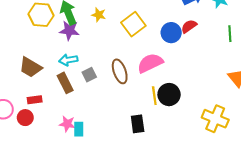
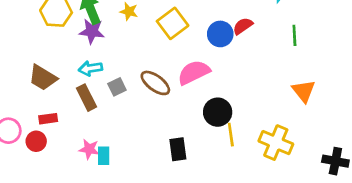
brown ellipse: (120, 71) -> (155, 83), turned -35
yellow line: (154, 96) -> (231, 135), moved

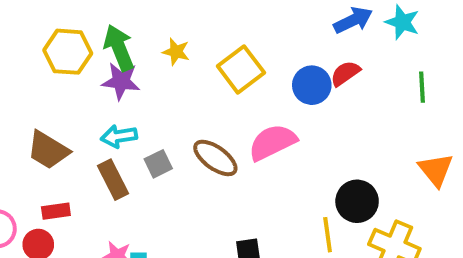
black circle: (218, 112) -> (357, 201), moved

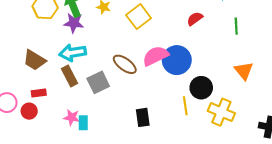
blue circle: (312, 85) -> (177, 60), moved, size x1.4
cyan arrow: (119, 136) -> (73, 53), size x1.4
gray square: (158, 164) -> (98, 82), moved, size x1.5

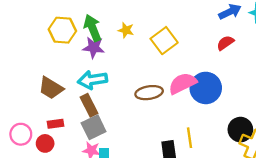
brown ellipse: (125, 64) -> (149, 93), turned -45
gray square: (98, 82) -> (94, 127), moved
black circle: (201, 88) -> (240, 130), moved
yellow line: (185, 106) -> (190, 138), moved

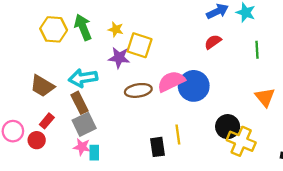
yellow square: (164, 41) -> (139, 45), moved, turned -35
purple star: (94, 48) -> (119, 58), moved
red rectangle: (55, 124) -> (47, 121), turned -42

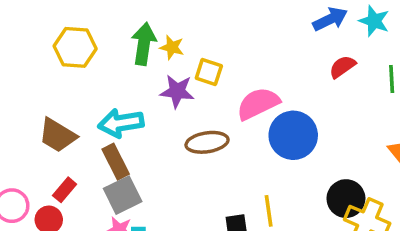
green arrow: (83, 27) -> (144, 44), moved, turned 30
red semicircle: (213, 42) -> (342, 67), moved
yellow square: (139, 45) -> (209, 72), size x0.7
pink semicircle: (171, 81) -> (258, 104), moved

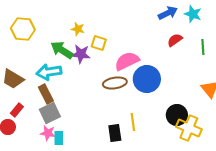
green arrow: (144, 44) -> (62, 50), moved, turned -65
brown ellipse: (207, 142) -> (115, 83), moved

